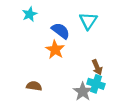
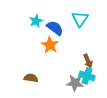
cyan star: (30, 14) -> (36, 21), moved
gray star: (83, 92) -> (75, 83), turned -30

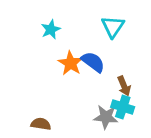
blue semicircle: (55, 28) -> (93, 62), moved
brown semicircle: (31, 78) -> (41, 124), moved

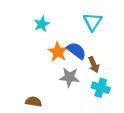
brown arrow: (124, 86) -> (94, 65), moved
gray star: (106, 117) -> (69, 77), moved

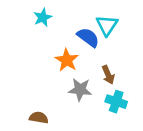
cyan star: (42, 24) -> (43, 17), moved
blue semicircle: (76, 51) -> (88, 37), moved

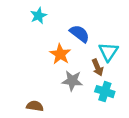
cyan triangle: (107, 25) -> (108, 52), moved

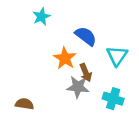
brown arrow: (98, 67) -> (86, 73), moved
brown semicircle: (35, 106) -> (24, 104), moved

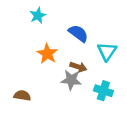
orange star: (65, 58) -> (47, 54), moved
brown arrow: (86, 73) -> (78, 67), turned -49

